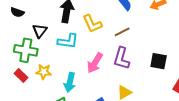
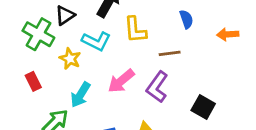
yellow star: (44, 72) -> (70, 59), moved
red rectangle: (21, 76) -> (33, 81), moved

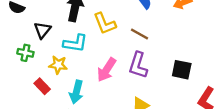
green cross: (38, 34) -> (25, 53), size x0.6
brown line: (170, 53) -> (140, 34), turned 54
red rectangle: (33, 81) -> (42, 86), moved

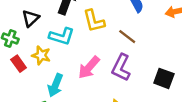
red rectangle: (42, 86) -> (19, 64), moved

